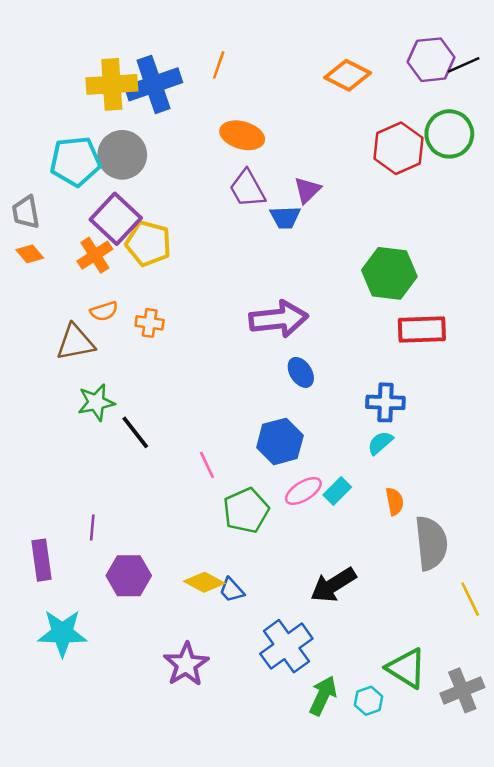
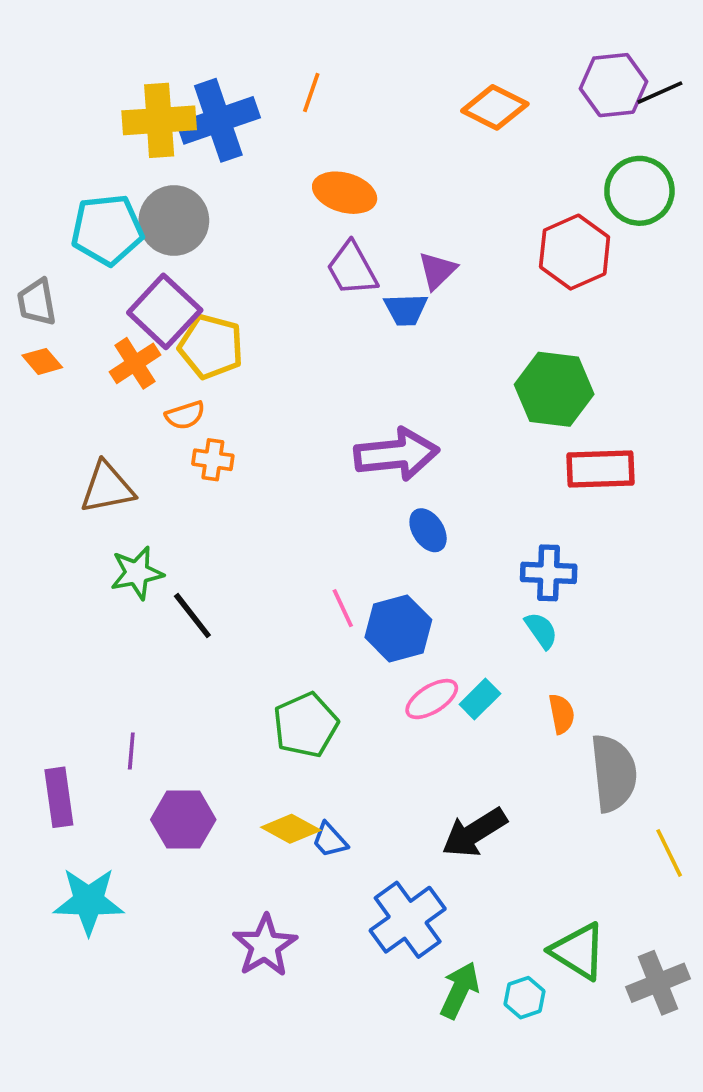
red hexagon: (398, 148) -> (575, 252), moved
orange semicircle: (104, 311) -> (185, 415), moved
cyan semicircle: (380, 443) -> (541, 630), turned 96
pink line: (207, 465) -> (343, 608), moved
green pentagon: (246, 511) -> (306, 725), moved

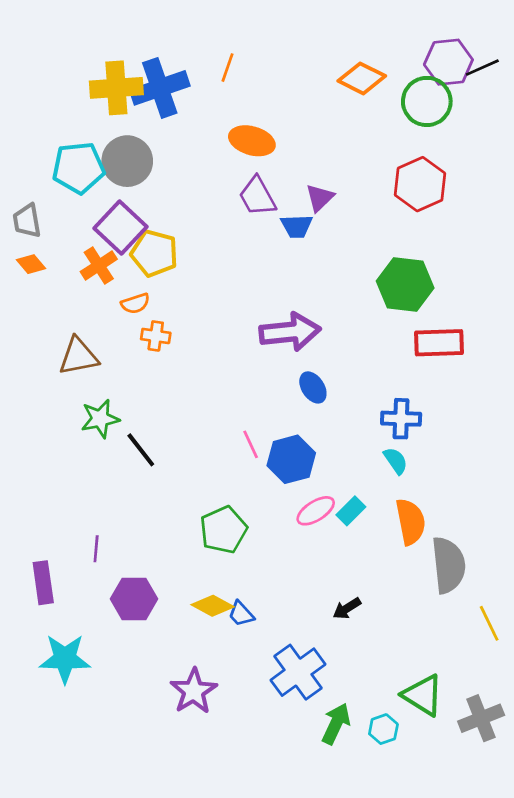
green circle: (639, 191) -> (427, 101), moved
orange semicircle: (562, 714) -> (411, 522), size x1.6
black arrow: (474, 833) -> (347, 608), size x0.6

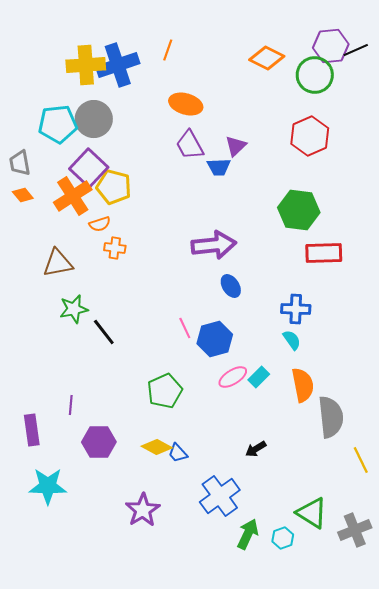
orange cross: (99, 265) -> (73, 196), size x1.4

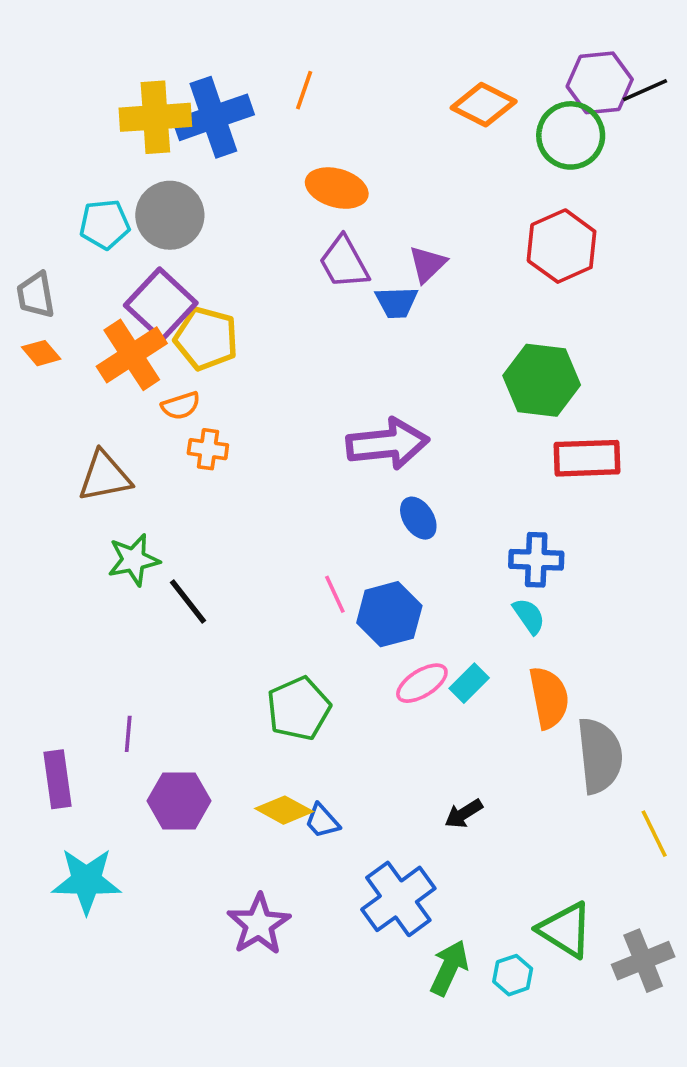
cyan pentagon: (58, 124) -> (105, 224), size x0.7

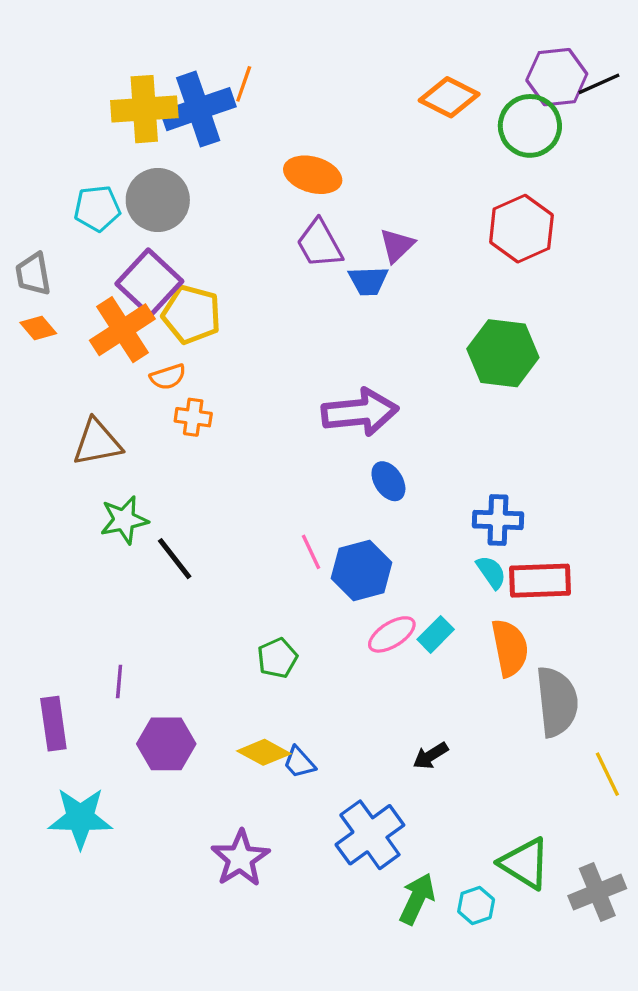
orange line: (304, 90) -> (244, 84), moved
red rectangle: (587, 458) -> (540, 581), moved
green pentagon: (299, 709) -> (277, 658), size x0.7

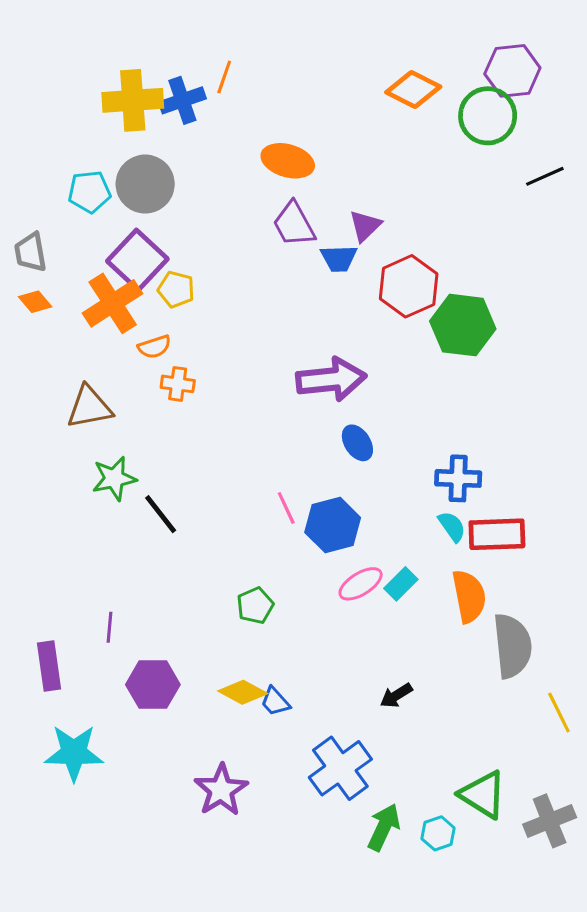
black line: (599, 84) -> (545, 176), moved
blue cross: (198, 109) -> (182, 100), size x0.7
red hexagon: (521, 229) -> (409, 286), moved
yellow pentagon: (191, 314) -> (176, 289), size x0.7

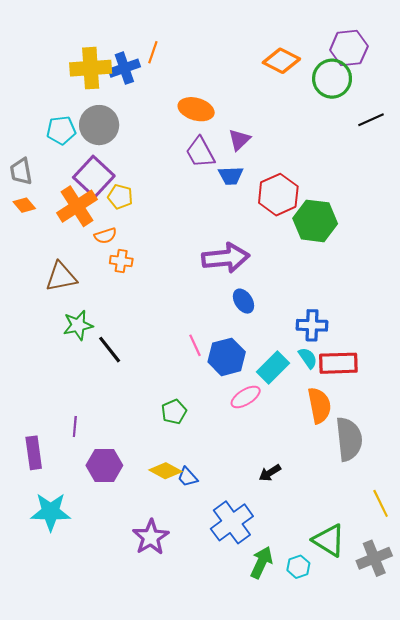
purple triangle: (365, 226) -> (239, 140), moved
cyan rectangle: (401, 584) -> (273, 367), moved, size x1.4
yellow line: (559, 712) -> (381, 503), moved

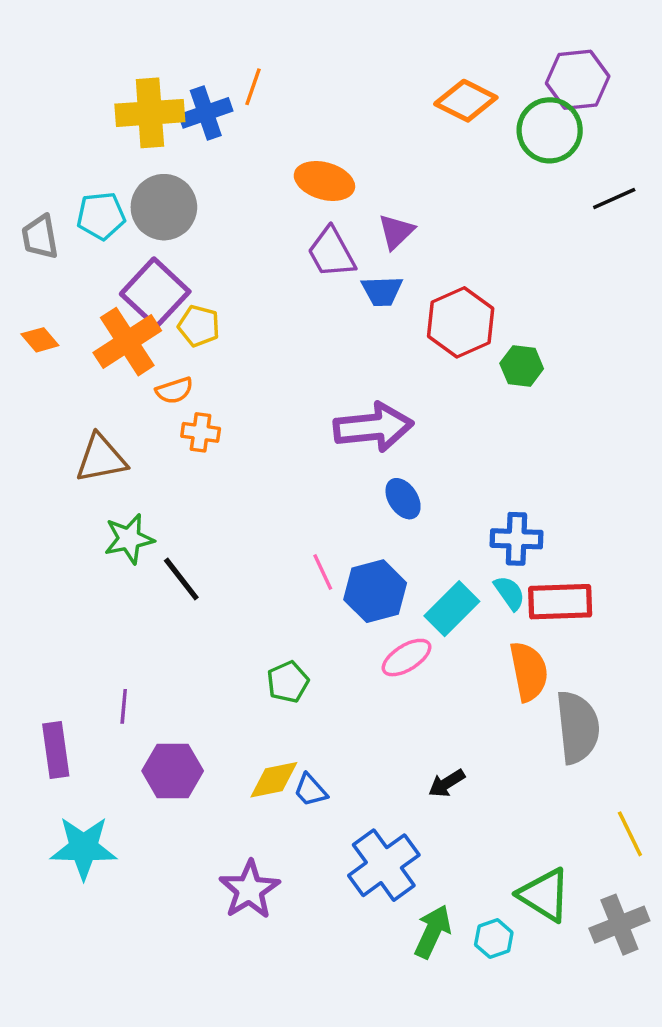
gray trapezoid: (21, 171) -> (40, 237), moved
green hexagon: (315, 221) -> (522, 366), size x0.6
yellow diamond: (165, 471) -> (274, 780), turned -40

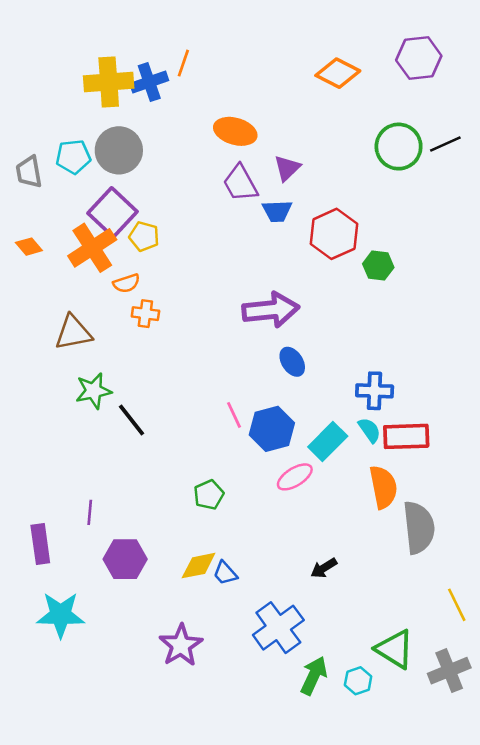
green circle: (550, 130) -> (399, 147), moved

